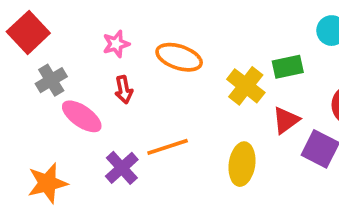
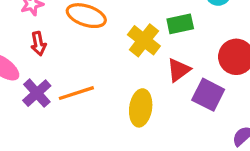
purple cross: (122, 168) -> (37, 93), moved

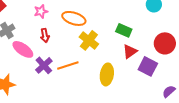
green rectangle: (180, 24) -> (124, 30), moved, turned 35
yellow cross: (144, 40) -> (89, 40), moved

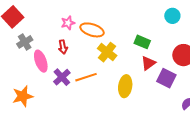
pink star: (41, 11) -> (68, 23), moved
pink ellipse: (23, 49) -> (41, 61), turned 35

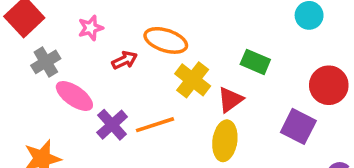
pink star: (68, 23) -> (91, 28), moved
red arrow: (63, 47) -> (125, 60), moved, turned -104
pink ellipse: (41, 61) -> (74, 96), turned -35
red triangle: (148, 63) -> (230, 100), moved

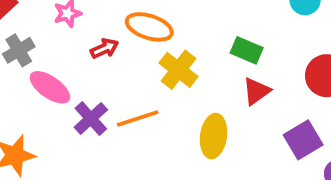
red triangle: (230, 100) -> (256, 91), moved
purple square: (298, 126) -> (303, 140), moved, turned 32

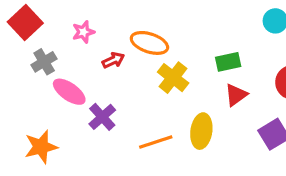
green rectangle: (247, 50) -> (228, 62), turned -35
orange line: (138, 118) -> (156, 142), moved

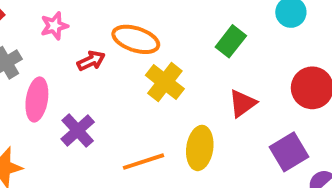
green rectangle: (228, 62) -> (231, 41), moved, turned -40
pink ellipse: (69, 92) -> (37, 99), turned 64

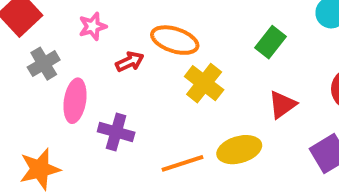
purple cross: (78, 131) -> (116, 132), turned -32
yellow ellipse: (200, 148) -> (239, 150), turned 66

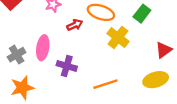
green rectangle: (271, 42) -> (142, 14), moved
gray cross: (44, 64) -> (17, 55), moved
yellow ellipse: (239, 150) -> (156, 80), moved

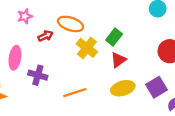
green rectangle: (142, 14) -> (114, 37), moved
red triangle: (164, 50) -> (118, 60), moved

